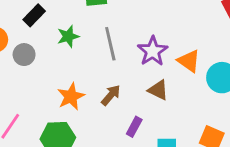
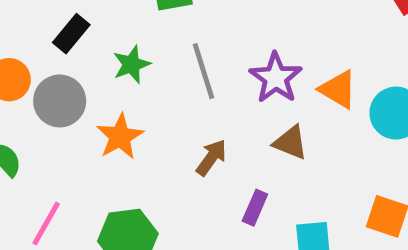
gray circle: (24, 55) -> (60, 101), size x1.4
orange star: (71, 96) -> (120, 137), moved

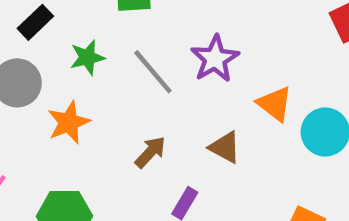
gray line: (204, 71) -> (153, 72), turned -30
purple star: (276, 78) -> (215, 59), moved

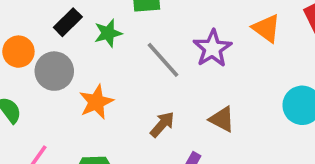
green star: (87, 57) -> (108, 33), moved
orange triangle: (275, 104) -> (266, 28), moved

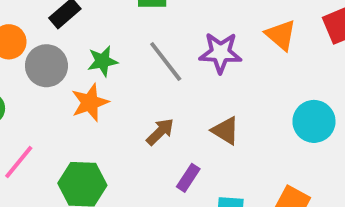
green star: (108, 33) -> (103, 61), moved
purple star: (212, 48) -> (220, 53), turned 30

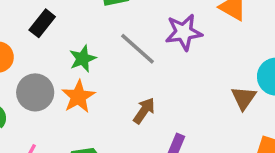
gray circle: (46, 66) -> (35, 92), moved
brown triangle: (226, 131) -> (244, 98), moved, turned 44

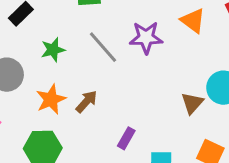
orange star: (78, 97) -> (51, 99), moved
brown arrow: (144, 111) -> (86, 101), moved

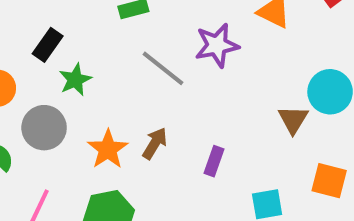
green star: (53, 50) -> (75, 80), moved
purple rectangle: (126, 138) -> (214, 161), moved

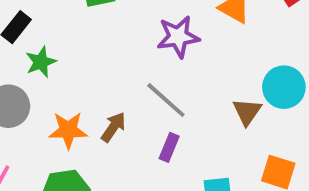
gray line: (163, 68) -> (166, 100), moved
orange star: (108, 149) -> (68, 130), turned 30

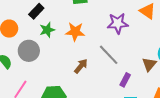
orange star: (68, 130) -> (75, 32), moved
purple rectangle: (169, 147) -> (125, 80), moved

